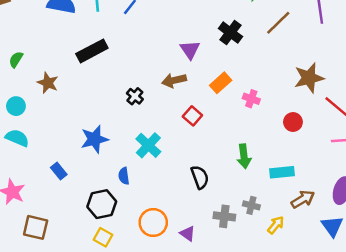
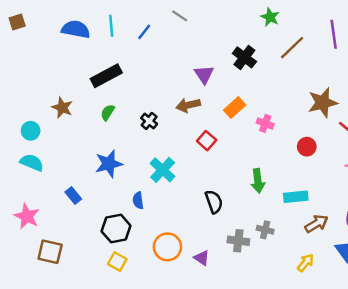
green semicircle: (16, 59) -> (108, 112), moved
yellow arrow: (276, 225) -> (306, 263), moved

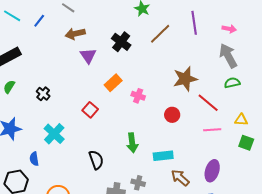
cyan line: (111, 26) -> (12, 16), turned -54
brown arrow: (188, 105) -> (75, 34), moved
brown arrow: (317, 224) -> (180, 178), turned -108

